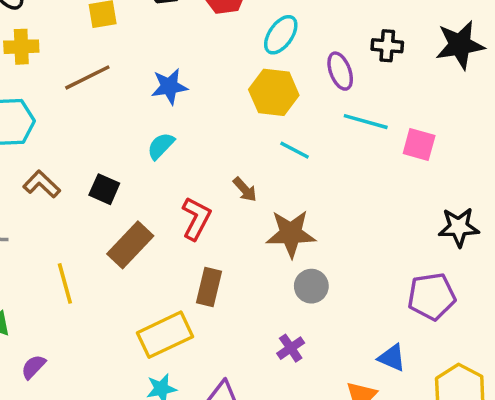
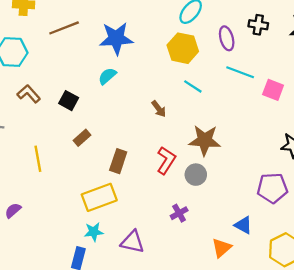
blue star: (169, 86) -> (116, 38), size x1.4
red L-shape: (196, 218) -> (166, 160), moved
brown star: (291, 234) -> (205, 140), moved
brown rectangle: (130, 245) -> (82, 138), size x0.6
brown rectangle: (209, 287) -> (118, 161), moved

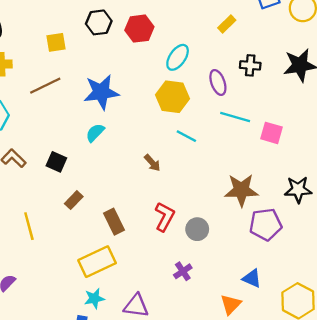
brown star: (205, 140) -> (241, 190), moved
brown rectangle: (118, 161) -> (114, 222), turned -40
purple pentagon: (272, 188) -> (266, 224), moved

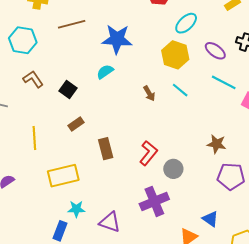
purple ellipse: (218, 82) -> (215, 51), turned -45
brown arrow: (152, 163) -> (149, 93), moved
brown star: (241, 190) -> (217, 144), size x0.7
yellow rectangle: (97, 262) -> (63, 176), moved
purple cross: (183, 271) -> (154, 201), size x1.8

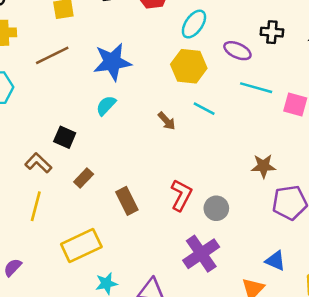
brown L-shape: (33, 79) -> (38, 163), moved
yellow line: (34, 138) -> (36, 206), turned 30

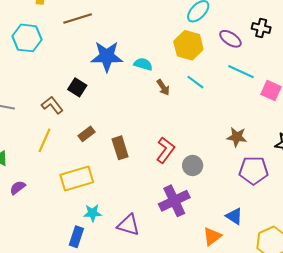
blue star: (112, 62) -> (107, 56), moved
cyan semicircle: (106, 106) -> (143, 64), moved, turned 54
brown rectangle: (84, 178) -> (86, 134), moved

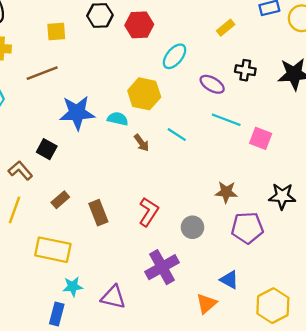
yellow hexagon: (188, 45) -> (144, 94), moved
gray circle: (193, 165) -> (192, 227), moved
yellow rectangle: (77, 179) -> (53, 250), turned 32

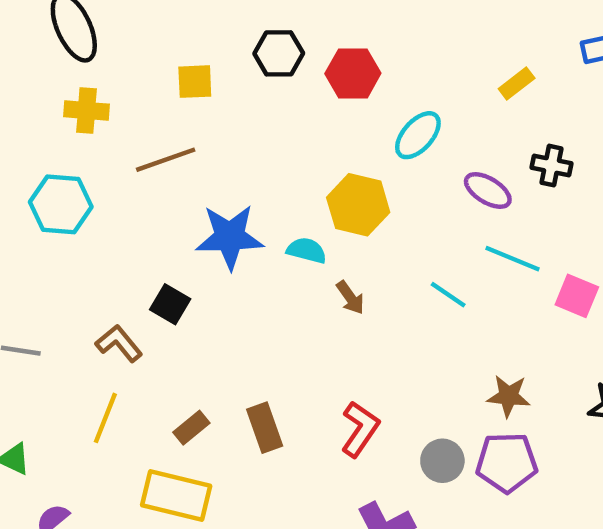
cyan line: (177, 135) -> (448, 295), moved
brown rectangle: (60, 200) -> (191, 428), moved
purple pentagon: (247, 228) -> (507, 462), moved

